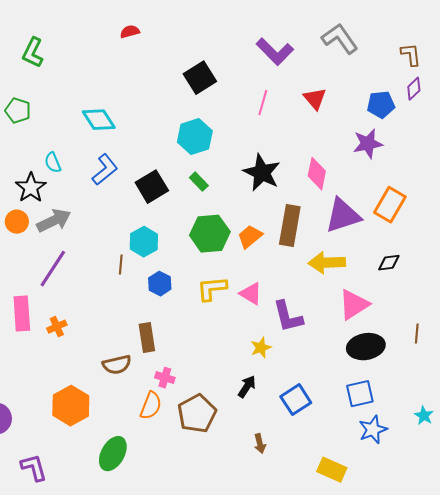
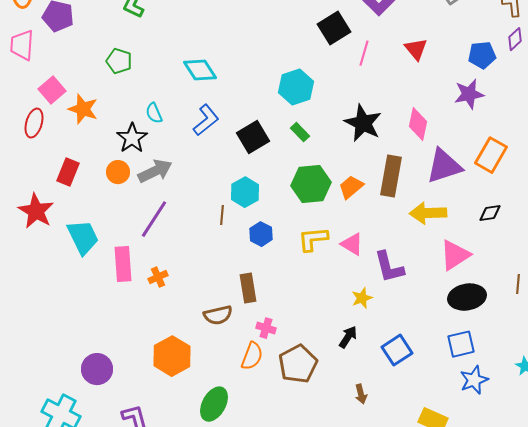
black square: (200, 78) -> (334, 28), moved

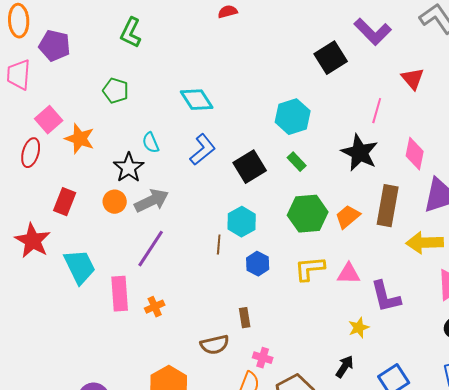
pink line: (364, 53) -> (377, 111), moved
pink triangle: (352, 244) -> (349, 274), turned -30
brown rectangle: (248, 288) -> (245, 318), size x0.7

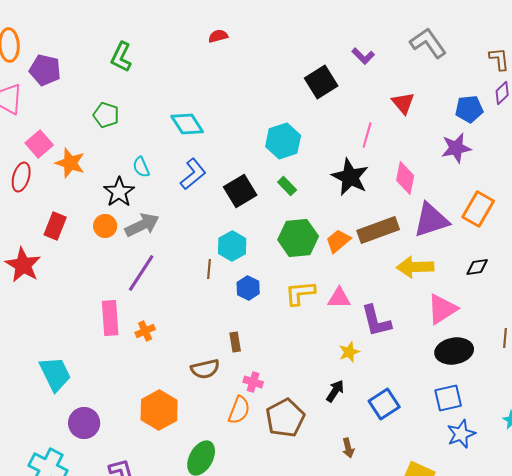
purple L-shape: (373, 32) -> (363, 56), size x0.6
brown rectangle: (388, 206) -> (378, 230), turned 60
cyan trapezoid: (80, 267) -> (55, 374), moved

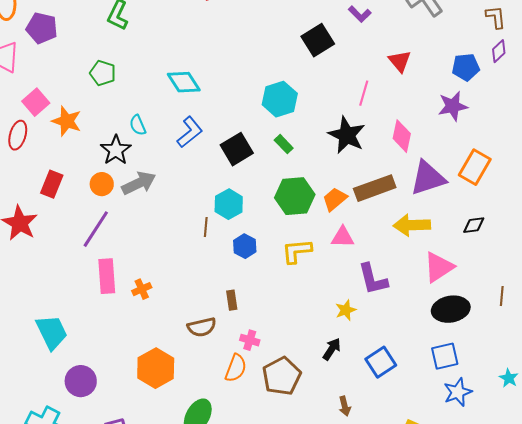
purple line: (141, 273) -> (96, 229), moved
pink triangle: (339, 298) -> (343, 237), moved

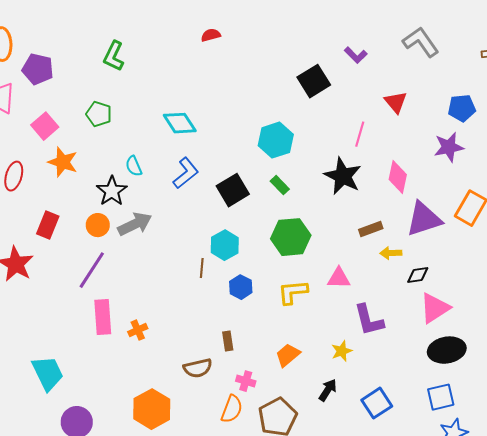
pink square: (36, 102) -> (45, 126), moved
brown rectangle: (375, 188) -> (371, 229), size x0.6
orange trapezoid: (335, 199) -> (288, 355), moved
yellow arrow: (412, 225) -> (391, 253), moved, size x0.6
black diamond: (474, 225) -> (418, 275), moved

